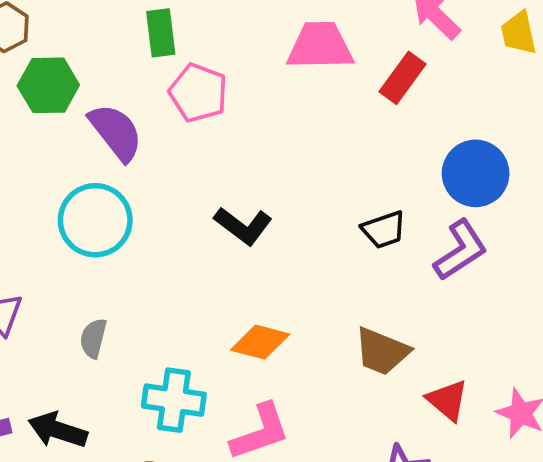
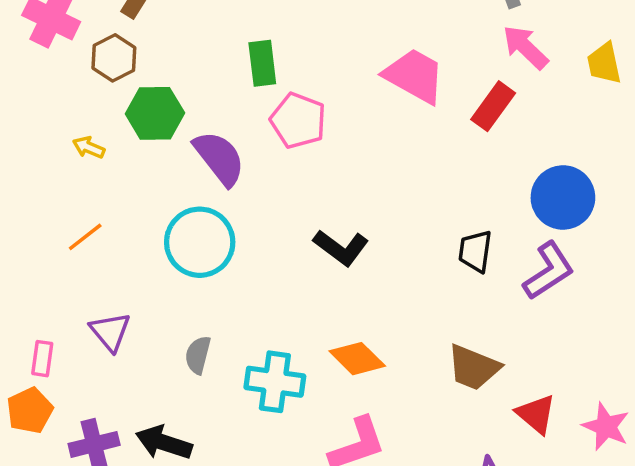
pink trapezoid: (320, 46) -> (414, 76), turned 30
black trapezoid: (384, 230) -> (475, 251), turned 117
orange diamond: (260, 342) -> (357, 359), turned 30
cyan cross: (174, 400) -> (275, 382), moved

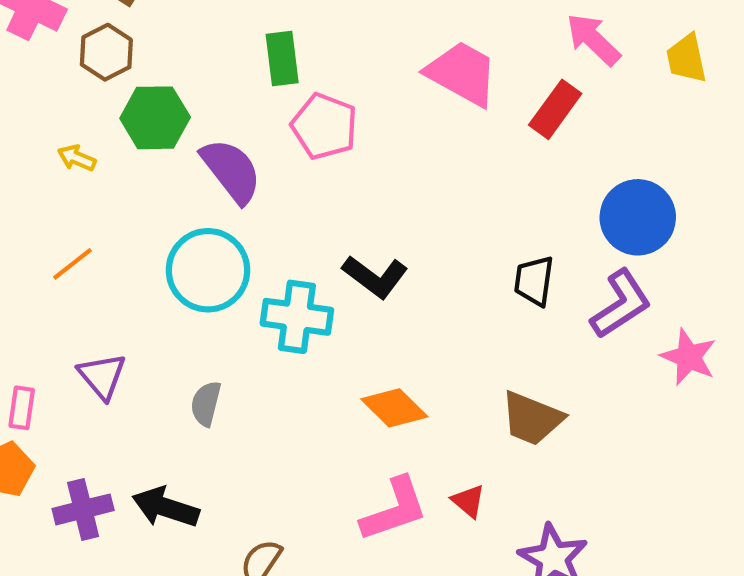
cyan cross: (275, 382) -> (297, 317), moved
red triangle: (536, 414) -> (468, 501), moved, size x0.7
pink star: (606, 427) -> (689, 357), moved

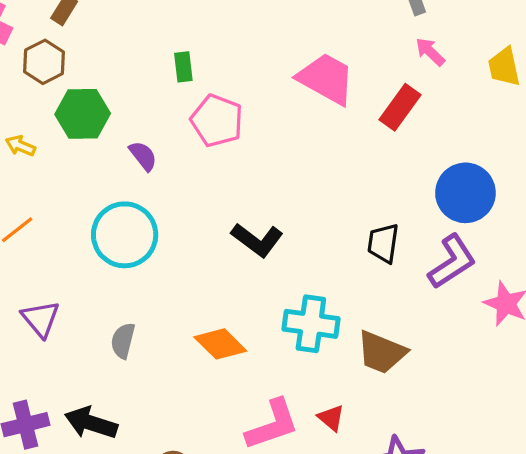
pink arrow: (593, 39) -> (430, 52), size x0.7
green rectangle: (282, 59) -> (183, 67), size x0.7
purple semicircle: (231, 171) -> (143, 156), size x0.6
cyan cross: (297, 317) -> (311, 324), moved
orange diamond: (394, 408) -> (220, 344), moved

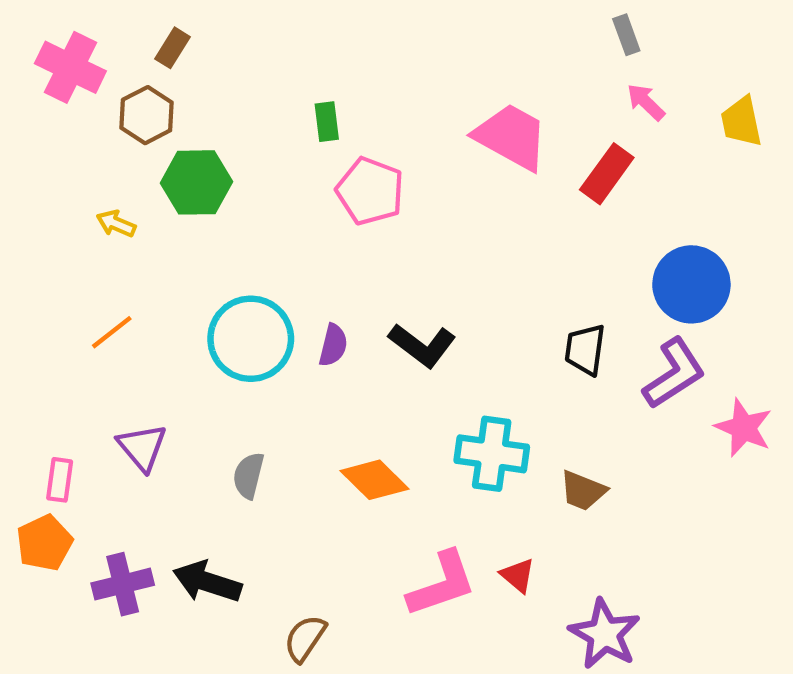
purple semicircle: (143, 156) -> (333, 345), moved, turned 52
brown trapezoid: (382, 352) -> (583, 491), size x0.7

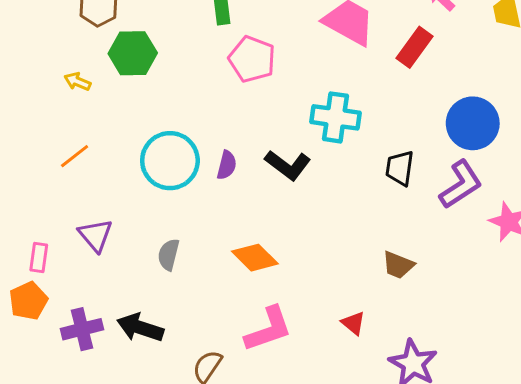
cyan cross: (492, 454) -> (336, 117), moved
pink L-shape: (442, 584) -> (268, 329), moved

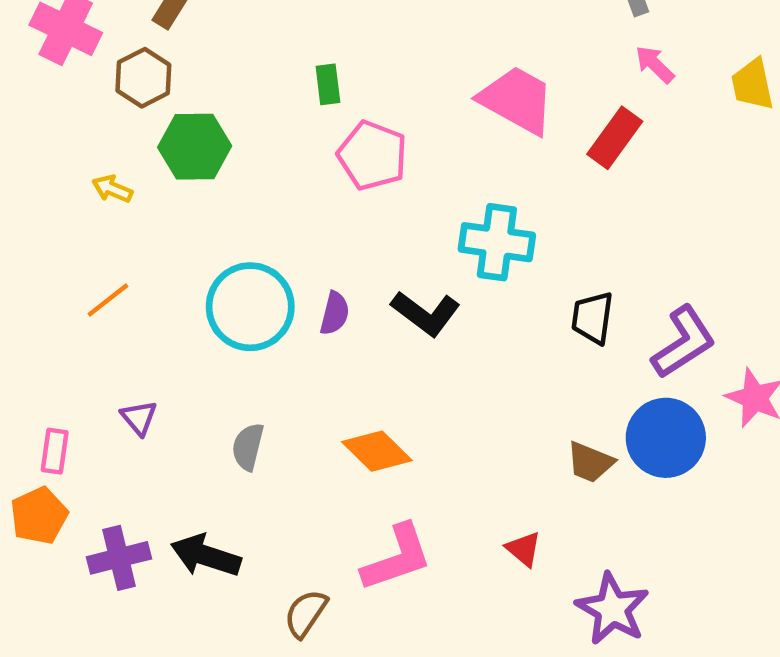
blue circle: (473, 123) -> (666, 438), moved
purple triangle: (95, 235) -> (139, 418), size x0.7

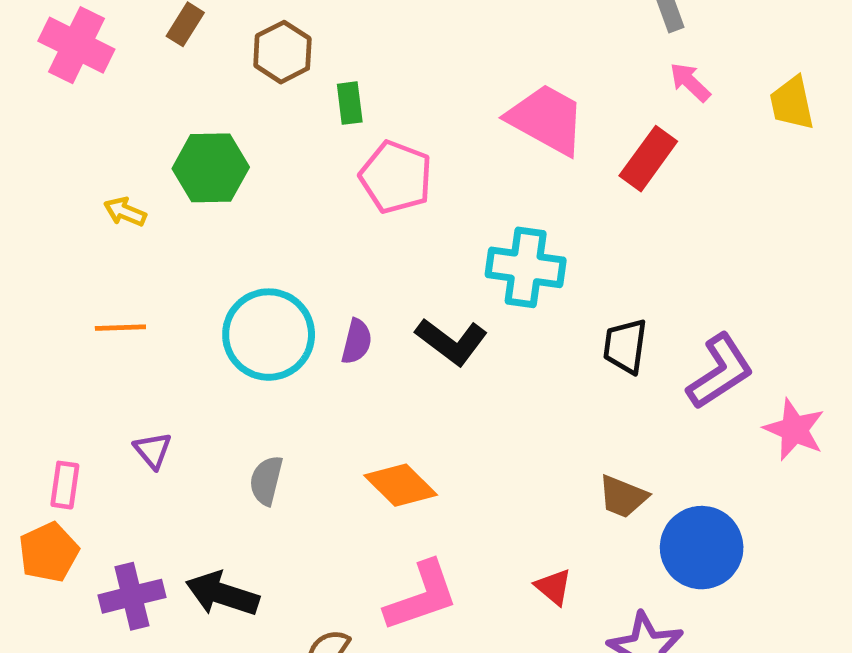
brown hexagon: (143, 78) -> (282, 52), moved
orange line: (108, 300) -> (120, 328), turned 36
blue circle: (666, 438) -> (702, 548), moved

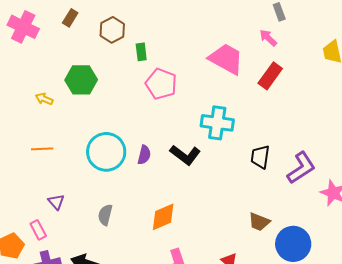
pink arrow: (690, 82) -> (268, 38), moved
pink rectangle: (65, 485) -> (38, 230), moved, turned -36
orange diamond: (401, 485) -> (163, 217), turned -68

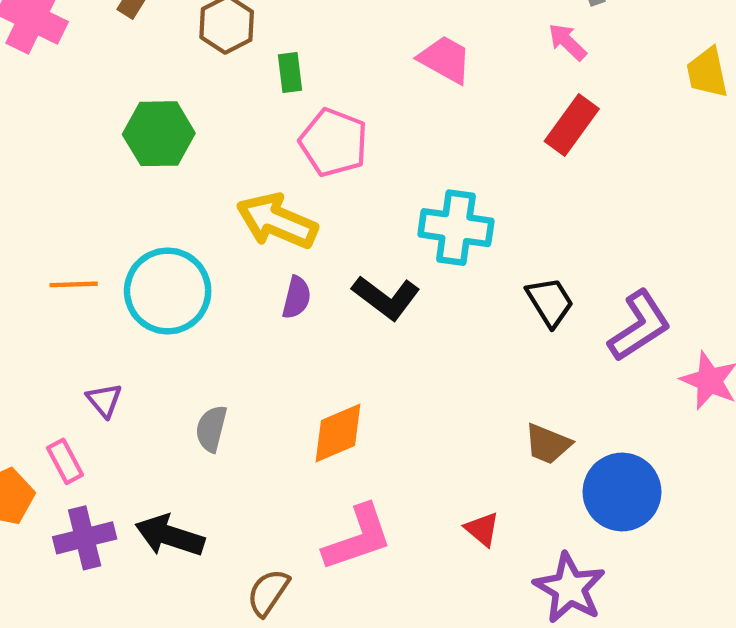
pink trapezoid: (226, 59) -> (445, 59), moved, size x0.7
yellow arrow: (44, 99) -> (277, 221), moved, size x2.0
cyan circle: (106, 152) -> (168, 291), moved
black trapezoid: (260, 157) -> (550, 302), turned 140

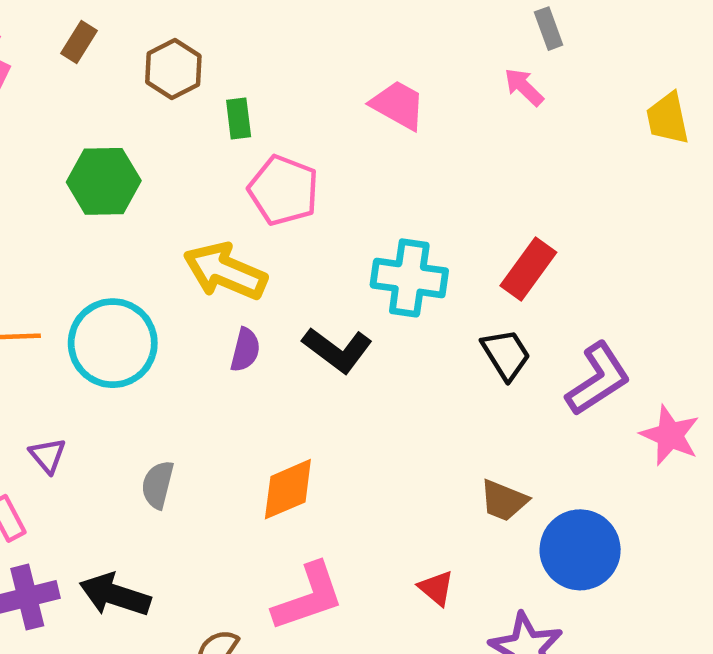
red rectangle: (572, 125) -> (528, 269), moved

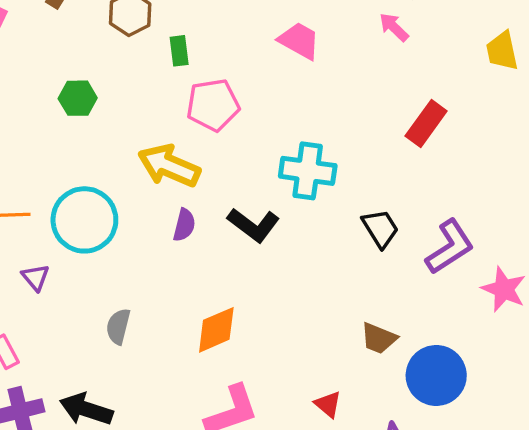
green hexagon: (104, 181) -> (78, 98), size x0.7
pink pentagon: (283, 190) -> (213, 105), turned -30
red rectangle: (528, 269) -> (426, 124), moved
purple triangle: (48, 455) -> (35, 277), moved

